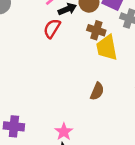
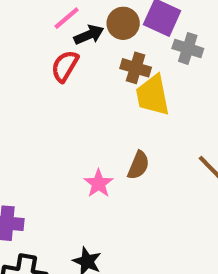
pink star: (64, 132) -> (99, 183), moved

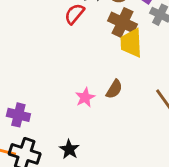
brown cross: (136, 68) -> (123, 22), size x1.4

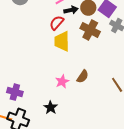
yellow trapezoid: (131, 43) -> (62, 41), moved
black star: (69, 149) -> (51, 108), moved

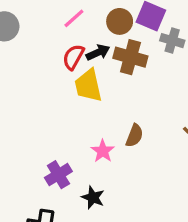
black arrow: (71, 10) -> (98, 52), moved
purple cross: (15, 92) -> (58, 175), moved, turned -35

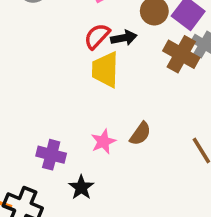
brown cross: (130, 57) -> (181, 54), moved
purple cross: (58, 175) -> (51, 155), turned 32

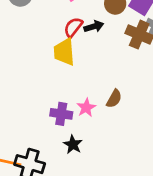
yellow trapezoid: (105, 70) -> (64, 52), moved
purple cross: (51, 155) -> (61, 114), moved

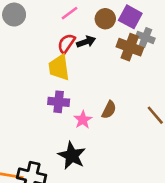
purple cross: (61, 114) -> (59, 102), moved
black star: (73, 145) -> (72, 156), size x1.5

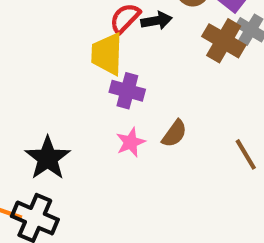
purple cross: (59, 102) -> (127, 91), moved
black star: (72, 156) -> (48, 158), moved

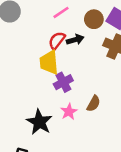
purple cross: (127, 91) -> (63, 82), turned -36
black star: (48, 158) -> (39, 122), moved

